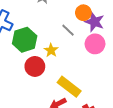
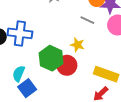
green hexagon: (25, 40) -> (51, 58), moved

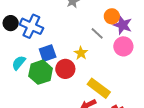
green hexagon: (51, 58) -> (41, 72), moved
blue square: (27, 88) -> (48, 53), moved

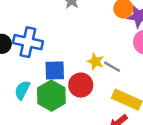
gray line: (97, 33) -> (112, 67), moved
blue square: (48, 53) -> (55, 70), turned 30

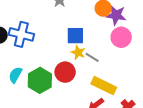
blue square: (55, 70) -> (75, 36), moved

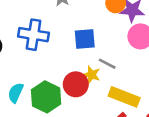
blue cross: (21, 34) -> (34, 35), moved
yellow star: (78, 53) -> (92, 75), moved

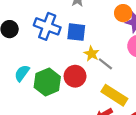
blue square: (85, 39) -> (76, 32), moved
yellow star: (92, 75) -> (92, 54), moved

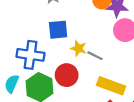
blue cross: (47, 26) -> (30, 55), moved

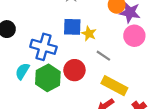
yellow star: (79, 48) -> (89, 34), moved

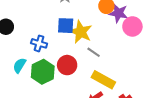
yellow star: (89, 34) -> (81, 32), size x1.6
pink circle: (134, 36) -> (132, 26), moved
blue cross: (43, 47) -> (39, 43), size x0.7

